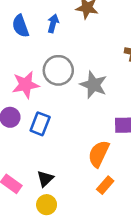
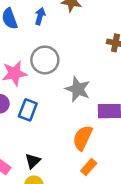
gray star: (93, 85) -> (78, 89), moved

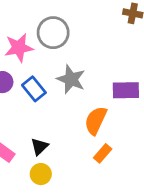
gray star: (78, 89) -> (71, 79), moved
blue rectangle: (28, 110) -> (34, 89), turned -60

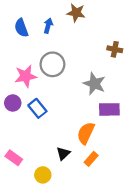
gray star: (71, 79) -> (94, 84), moved
black triangle: (39, 147) -> (63, 153), moved

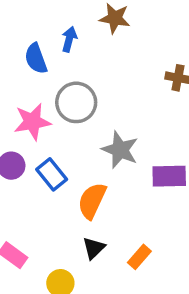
blue semicircle: (21, 28) -> (36, 59), moved
gray star: (94, 84) -> (120, 150), moved
orange semicircle: (86, 133) -> (92, 201), moved

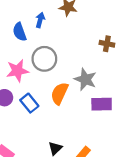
gray star: (120, 150) -> (85, 79), moved
orange semicircle: (92, 201) -> (59, 93), moved

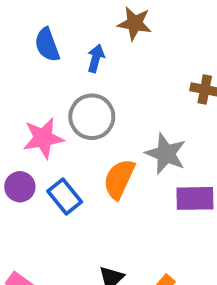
blue arrow: (40, 20) -> (96, 58), moved
blue semicircle: (20, 32) -> (47, 45), moved

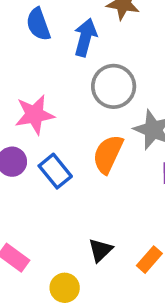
blue arrow: (96, 58) -> (85, 37), size x1.4
gray circle: (92, 117) -> (114, 86), moved

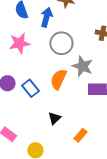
pink star: (35, 115) -> (19, 43), moved
black triangle: (100, 250) -> (54, 118), moved

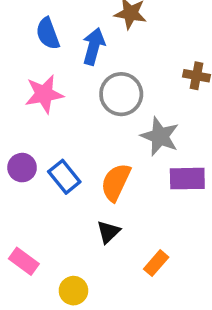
orange semicircle: (58, 79) -> (116, 182), moved

